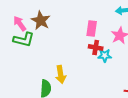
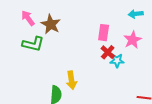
pink arrow: (20, 23) -> (28, 18), moved
red cross: (96, 47) -> (108, 52), turned 32

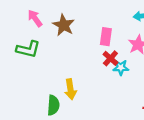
pink arrow: (28, 18) -> (35, 18), moved
brown star: (51, 24) -> (64, 25), moved

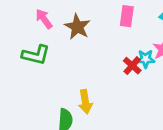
pink rectangle: (106, 37) -> (127, 16), moved
cyan star: (121, 67) -> (146, 59), moved

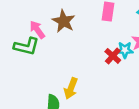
pink arrow: (44, 19) -> (37, 30), moved
yellow arrow: (85, 102) -> (71, 88), turned 30

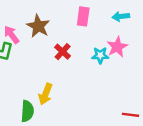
red cross: (113, 56) -> (63, 52), moved

